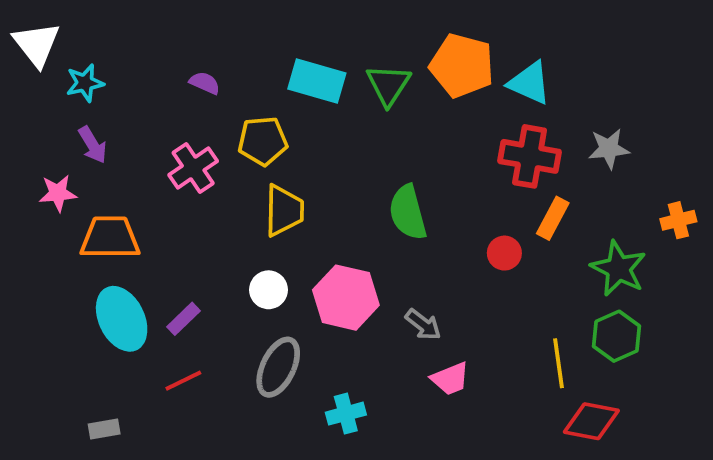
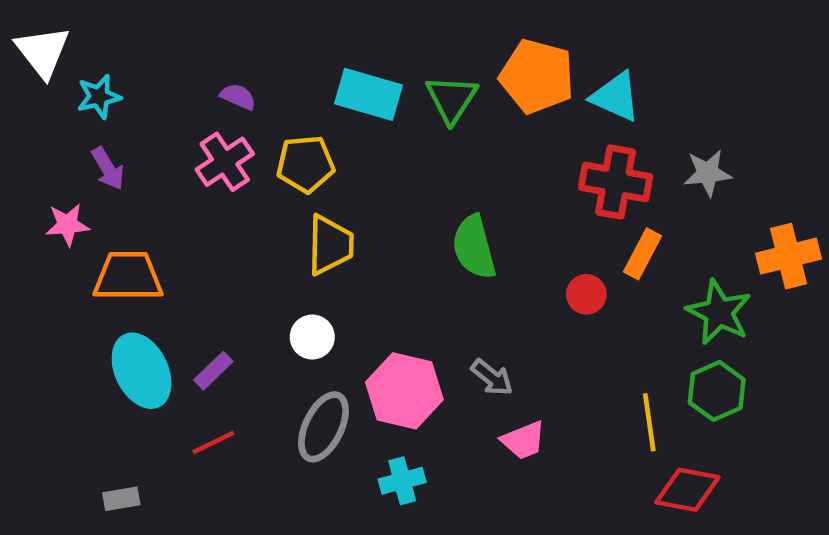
pink cross: (193, 168) -> (225, 162), moved
orange cross: (678, 220) -> (789, 256), size x1.5
pink hexagon: (346, 298) -> (404, 391), moved

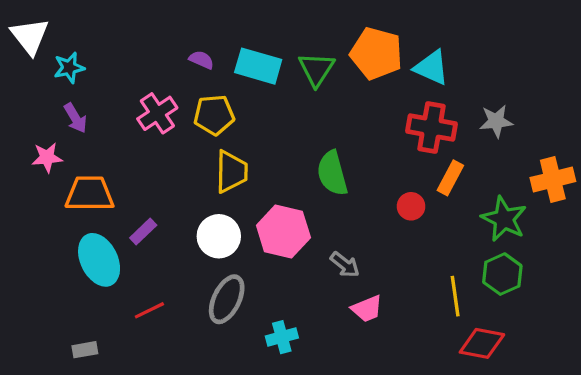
purple semicircle: (238, 97) -> (201, 60), moved
white circle: (312, 337) -> (219, 236), size x1.4
purple rectangle: (213, 371) -> (143, 232), moved
pink hexagon: (404, 391) -> (283, 232), moved

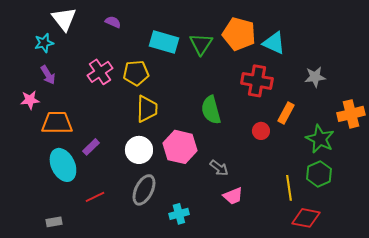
white triangle: (30, 36) -> (64, 19), moved
purple semicircle: (201, 60) -> (113, 22), moved
red cross: (432, 128) -> (257, 81), moved

